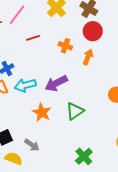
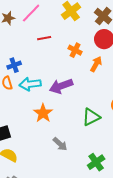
green triangle: (75, 111) -> (91, 117), moved
gray arrow: (32, 145) -> (60, 144), moved
green cross: (84, 156) -> (96, 162), moved

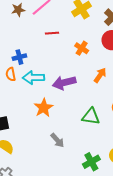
orange arrow: (96, 64) -> (100, 75), moved
green triangle: (91, 117) -> (91, 116), turned 30

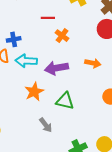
orange cross: (82, 48) -> (62, 36), moved
orange arrow: (100, 75) -> (93, 63), turned 63
green triangle: (91, 116) -> (65, 101), moved

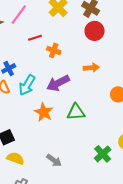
cyan arrow: (26, 61) -> (27, 85), turned -45
gray arrow: (46, 125) -> (54, 160), moved

